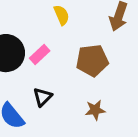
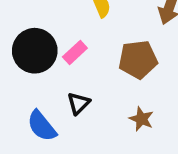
brown star: (95, 110) -> (141, 119), turned 30

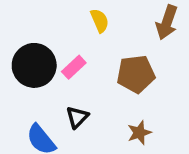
brown star: (141, 119) -> (139, 133), turned 30

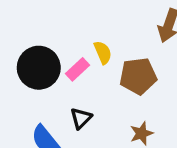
yellow semicircle: (100, 21) -> (103, 53), moved

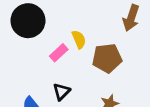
black circle: (39, 68) -> (28, 21), moved

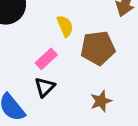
pink rectangle: (59, 53) -> (46, 59), moved

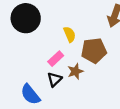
brown star: (101, 101) -> (75, 71), moved

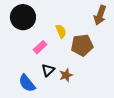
pink rectangle: (56, 59) -> (40, 47), moved
brown star: (75, 71) -> (66, 75), moved

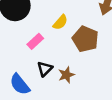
yellow semicircle: (61, 31) -> (60, 22), turned 64
brown pentagon: (82, 45) -> (85, 39), turned 30

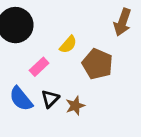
blue semicircle: (20, 84) -> (21, 99), moved

